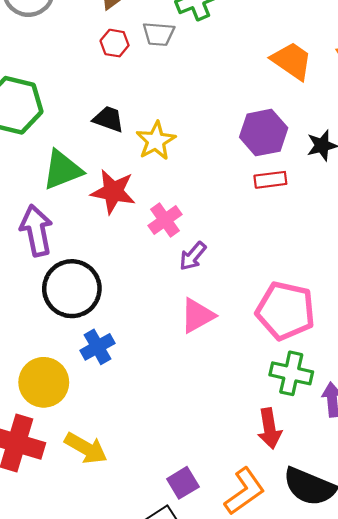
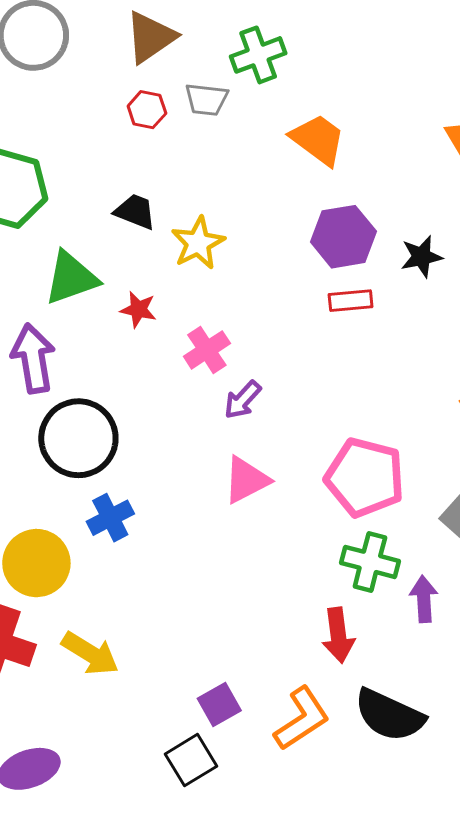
orange trapezoid: (292, 61) -> (318, 140), moved
red star: (113, 192) -> (138, 309), size x0.6

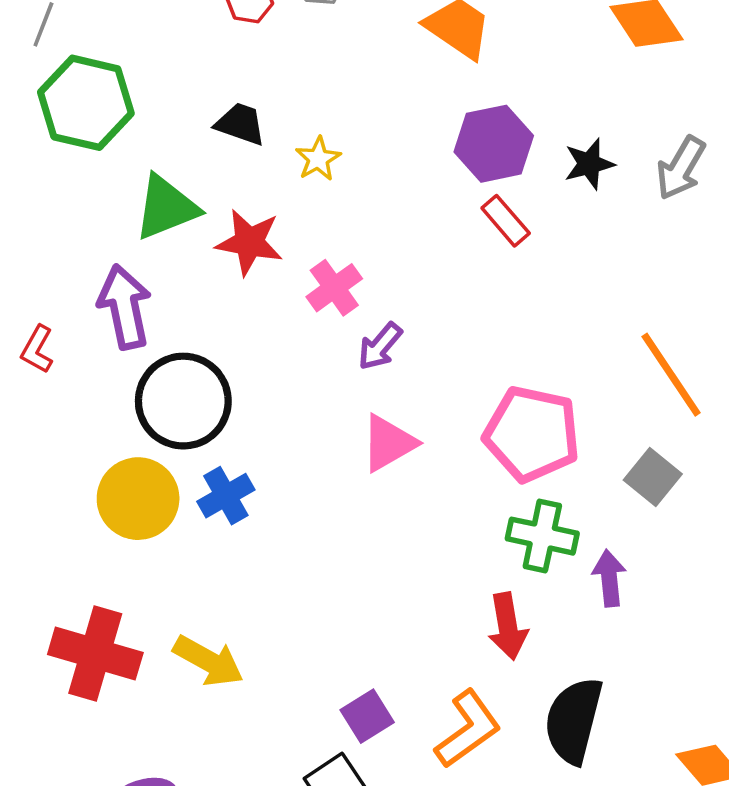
yellow star: (198, 243) -> (318, 159), size x0.7
red rectangle: (351, 301) -> (506, 221), turned 57
red star: (138, 309) -> (249, 242), size x1.5
yellow circle: (36, 563) -> (138, 499), moved
black semicircle: (389, 715) -> (574, 720), turned 82

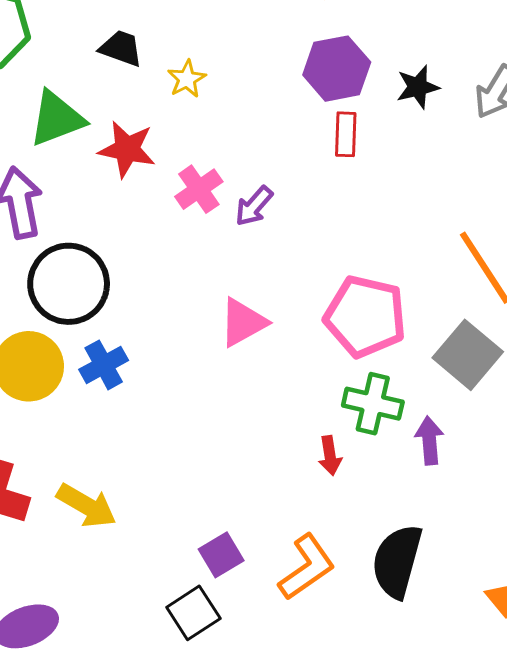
red rectangle: (506, 221) -> (346, 134), turned 42
purple arrow: (380, 346) -> (254, 206), moved
gray square: (653, 477) -> (468, 355), size x1.4
red arrow: (508, 626) -> (330, 456), moved, size x0.7

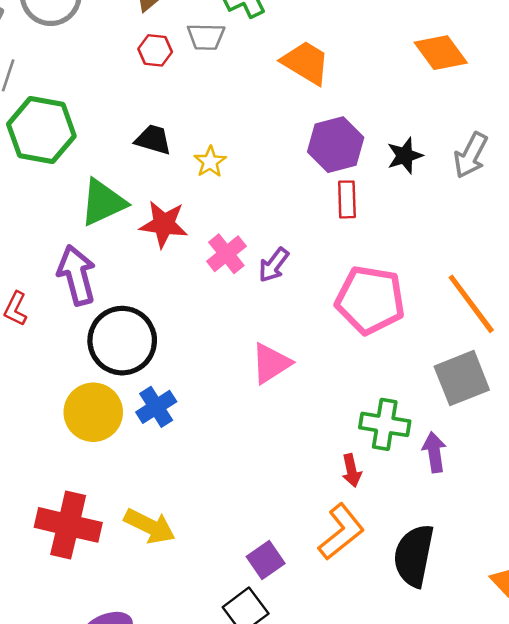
pink pentagon: (365, 316) -> (370, 300), moved
gray square: (468, 355) -> (462, 378), turned 32
orange L-shape: (307, 567) -> (341, 532), moved

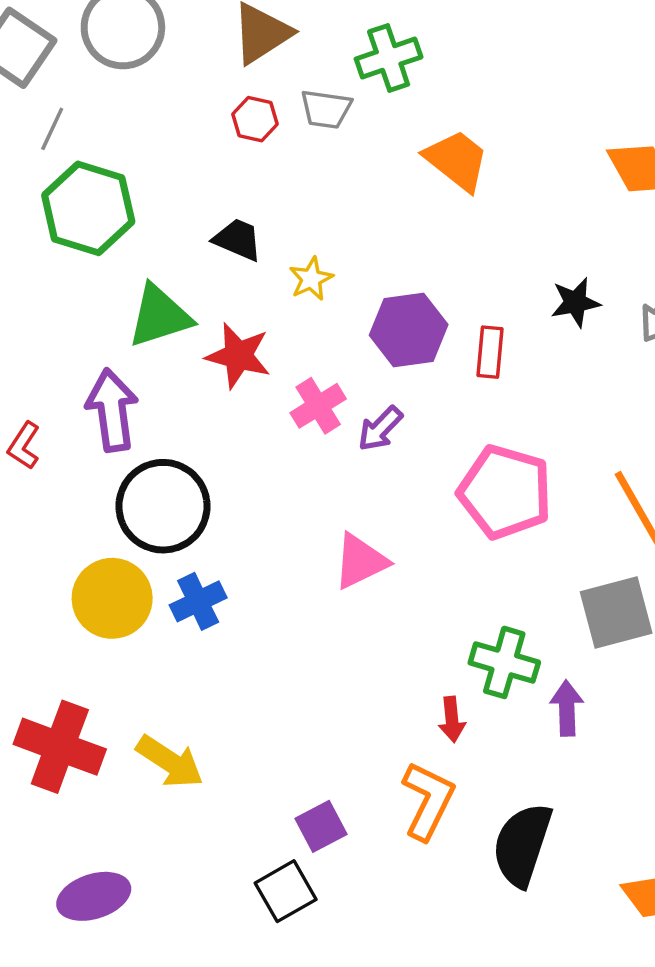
purple hexagon: (336, 145) -> (409, 330), moved
orange L-shape: (341, 532) -> (428, 801), turned -32

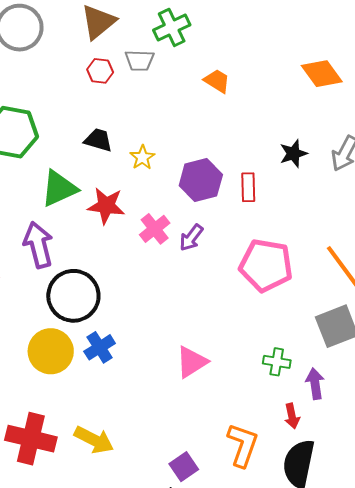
orange trapezoid: (457, 160) -> (217, 81), size x0.7
pink triangle: (360, 561) -> (192, 362), moved
green cross: (504, 662) -> (277, 362), size x0.7
red arrow: (452, 719) -> (292, 416), moved

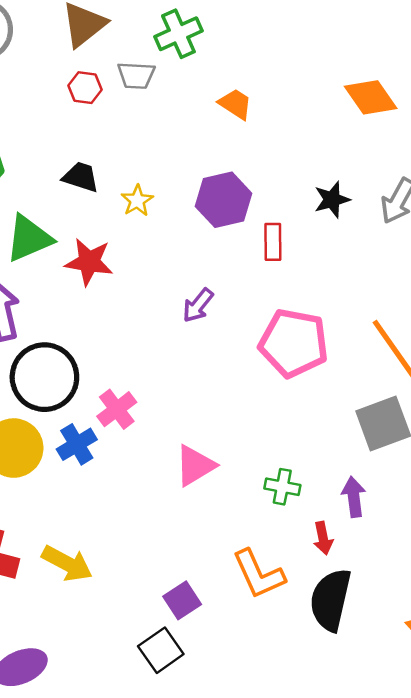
purple hexagon: (201, 180) -> (224, 200), moved
pink cross: (155, 229) -> (117, 409), moved
green cross: (277, 362) -> (282, 487), moved
orange L-shape: (243, 445) -> (259, 574), turned 135

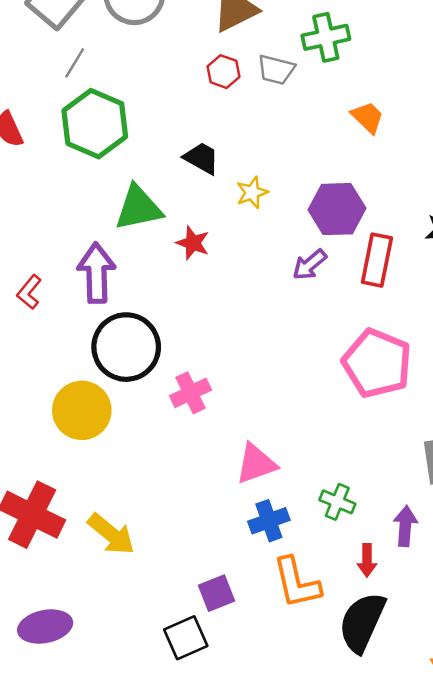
red rectangle: (273, 242) -> (377, 260), size x1.4
red star: (89, 262) -> (193, 243), size x0.7
purple arrow: (198, 305) -> (310, 265), moved
blue cross: (77, 444) -> (269, 521), moved

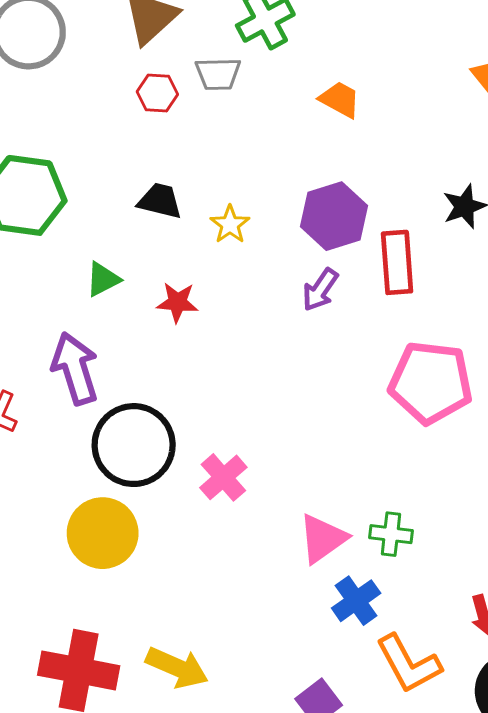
green triangle: (138, 208) -> (103, 279), size x0.6
green cross: (337, 502) -> (391, 534), moved

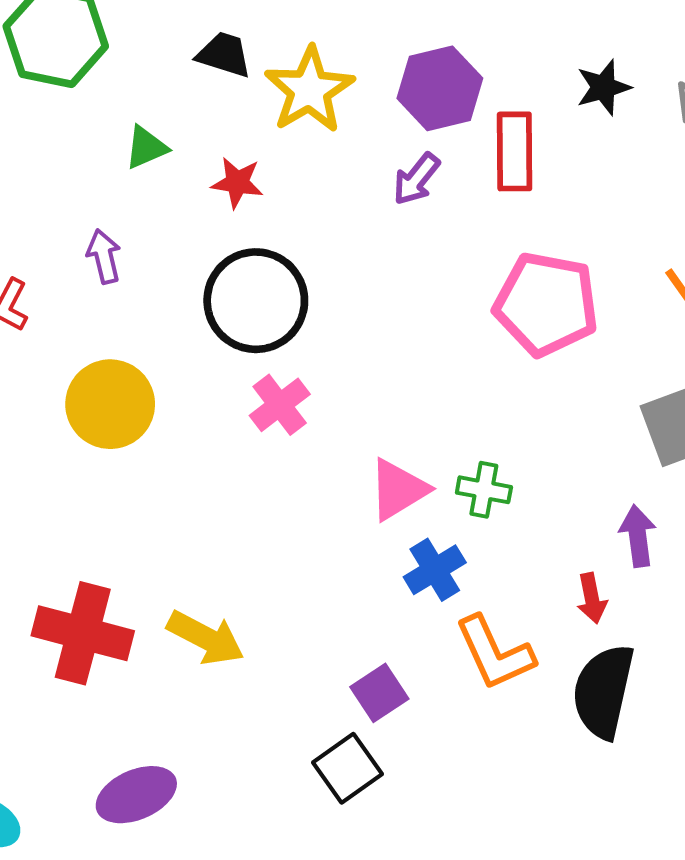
yellow star: (230, 224) -> (309, 90), size x1.8
purple arrow: (75, 368) -> (104, 256), size x0.6
black circle: (134, 445) -> (256, 301), moved
yellow circle: (103, 533) -> (110, 404), moved

